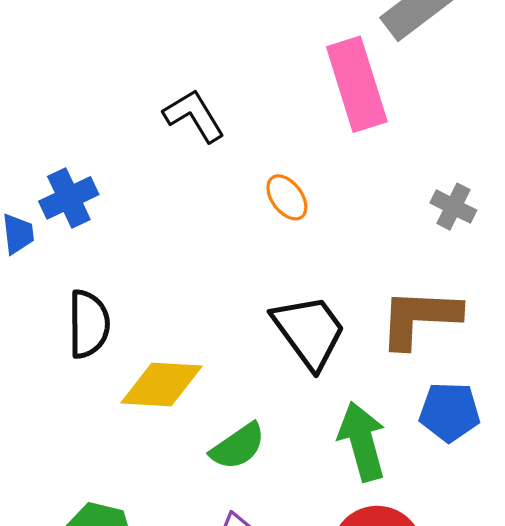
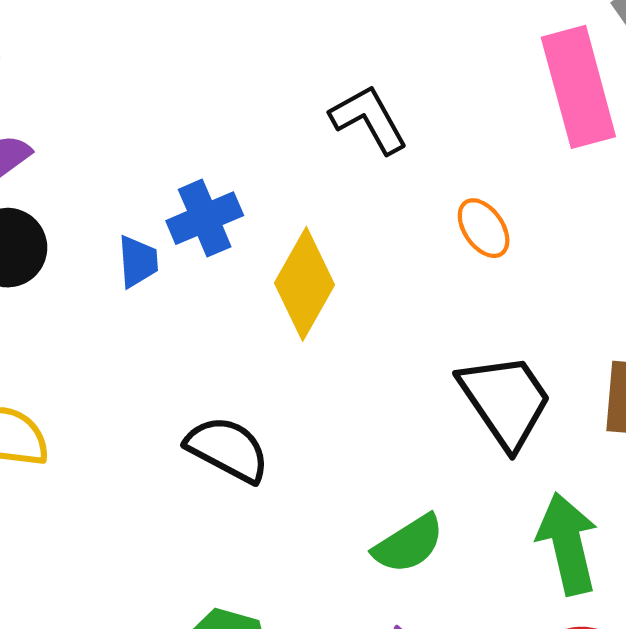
black semicircle: (89, 324) -> (228, 449), moved, turned -64
yellow diamond: (162, 385) -> (304, 284), moved, turned -66

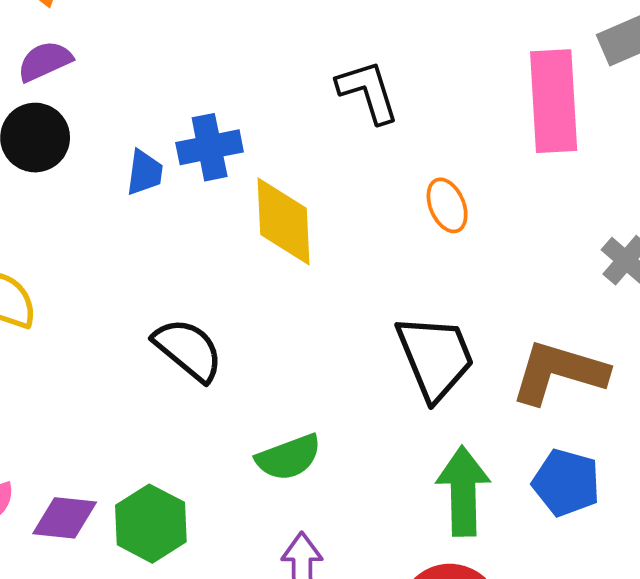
yellow diamond: (304, 284) -> (284, 221), turned -44
green semicircle: (409, 544) -> (289, 457), moved

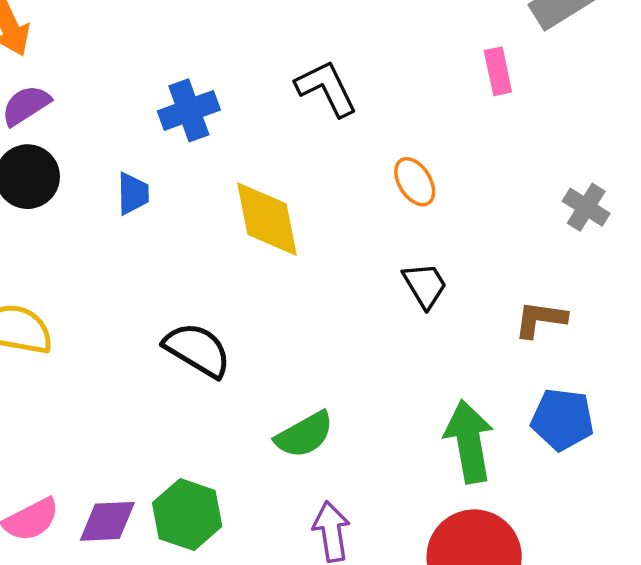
pink rectangle: (554, 101) -> (498, 71), size x0.5
blue cross: (210, 147) -> (189, 110), moved
black trapezoid: (435, 357) -> (425, 285), moved, size x0.6
brown L-shape: (559, 372) -> (540, 319), size x0.6

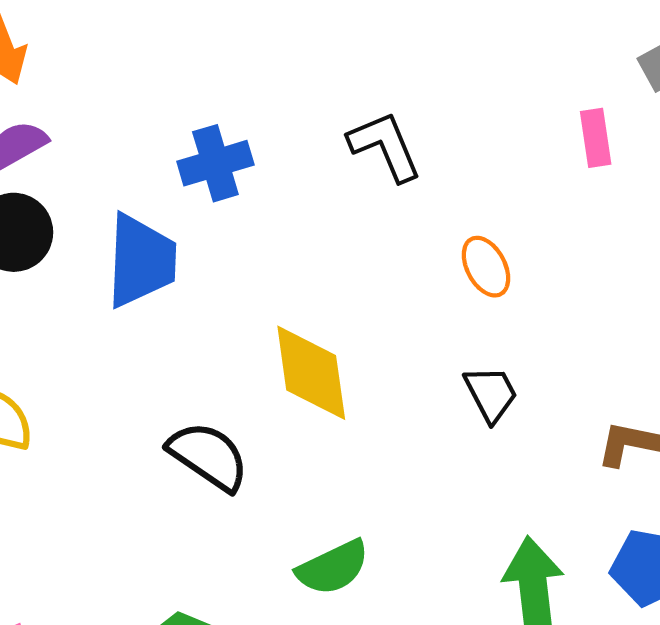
blue trapezoid: (133, 194) -> (141, 261), size x1.8
yellow diamond: (267, 219) -> (311, 373), moved

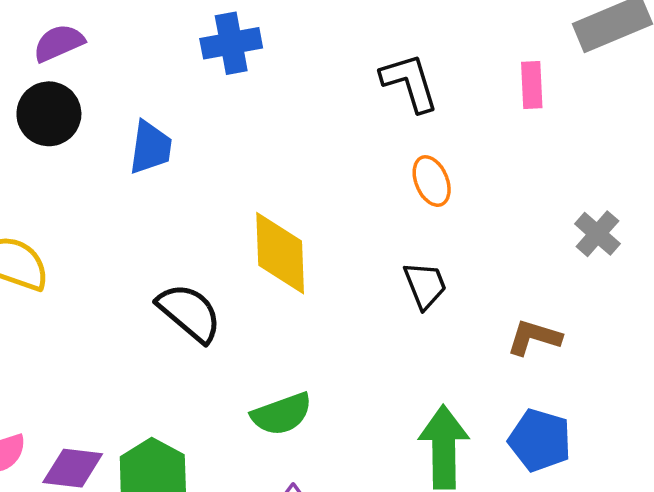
black L-shape: (385, 146) -> (410, 82), moved
blue cross: (215, 163) -> (231, 43), moved
blue trapezoid: (141, 261) -> (150, 148), size x0.7

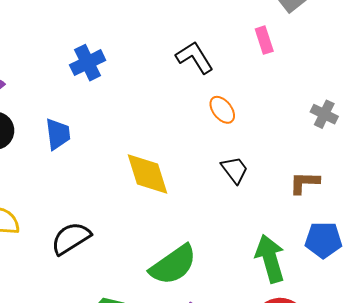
black semicircle: (189, 313) -> (71, 238), moved, turned -57
green semicircle: (282, 414) -> (173, 265), size x1.4

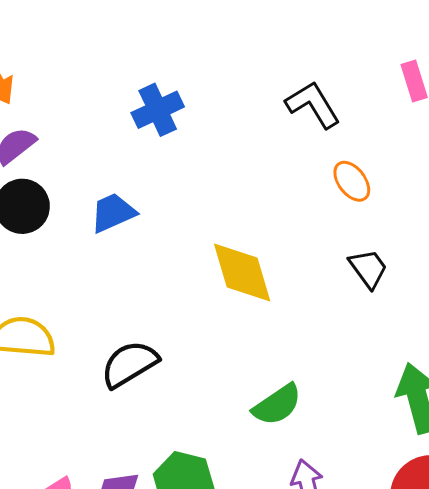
blue trapezoid: (58, 134) -> (113, 213), turned -108
green semicircle: (173, 265) -> (277, 405), size x0.7

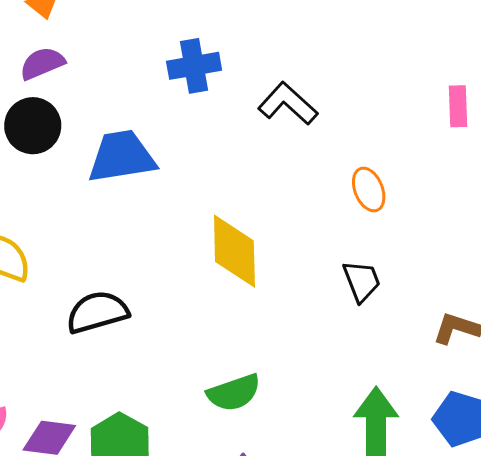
black L-shape: (313, 105) -> (288, 104), moved, turned -32
blue trapezoid: (113, 213) -> (122, 157), size x1.4

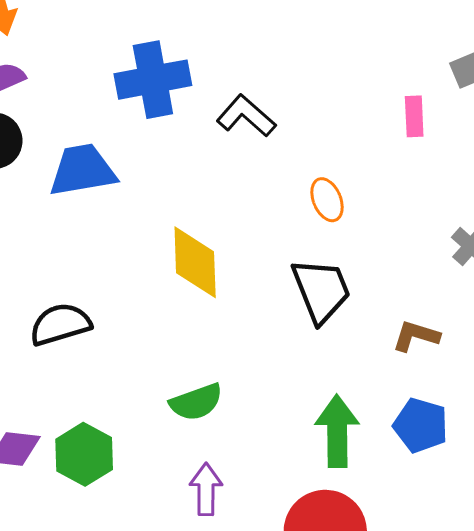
blue cross: (194, 66) -> (153, 80), size x1.4
black trapezoid: (362, 281) -> (321, 290), size x1.6

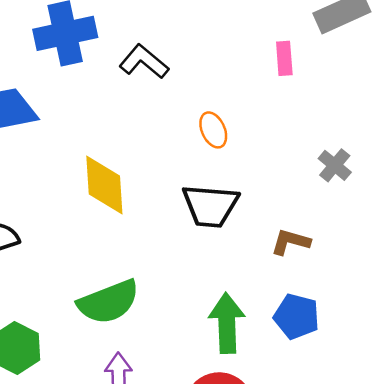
black trapezoid: (321, 290) -> (210, 206), turned 118
green semicircle: (196, 402) -> (108, 302), size x1.4

